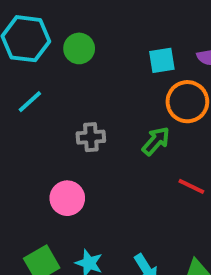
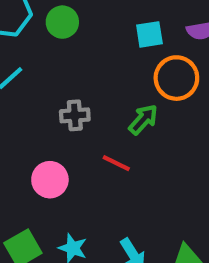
red line: (191, 186) -> (116, 163), moved

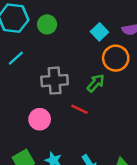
cyan square: (149, 34) -> (99, 32), turned -35
gray cross: (75, 115) -> (55, 81), size x1.5

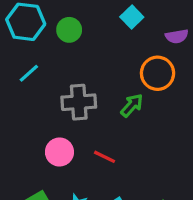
cyan square: (99, 32) -> (132, 17), moved
red line: (80, 109) -> (104, 157), moved

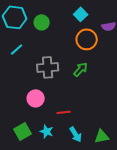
orange circle: (158, 73) -> (87, 39), moved
red line: (104, 157) -> (64, 112), moved, turned -32

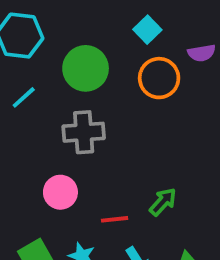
green circle: (42, 22) -> (86, 68), moved, size x1.5
green arrow: (81, 69) -> (163, 202), moved

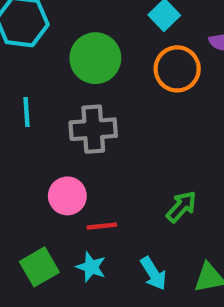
cyan line: (24, 97) -> (26, 112), moved, turned -52
red line: (115, 219) -> (102, 226), moved

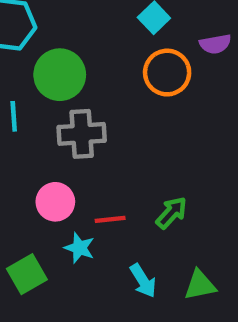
green circle: (95, 58) -> (60, 75), moved
red line: (102, 226) -> (110, 219), moved
cyan star: (91, 267) -> (79, 248), moved

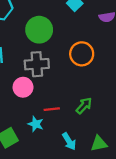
orange circle: (167, 73) -> (82, 54), moved
green circle: (60, 75) -> (39, 30), moved
pink circle: (55, 202) -> (23, 87), moved

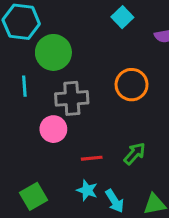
green circle: (39, 30) -> (53, 52), moved
cyan star: (36, 124) -> (87, 190), moved

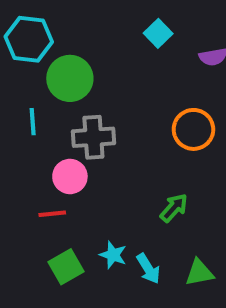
orange circle: (132, 85) -> (193, 129), moved
red line: (92, 158) -> (52, 214), moved
green square: (33, 196) -> (66, 267), moved

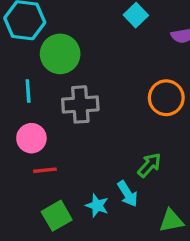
pink circle: (70, 176) -> (31, 138), moved
cyan arrow: (148, 269) -> (127, 194), moved

